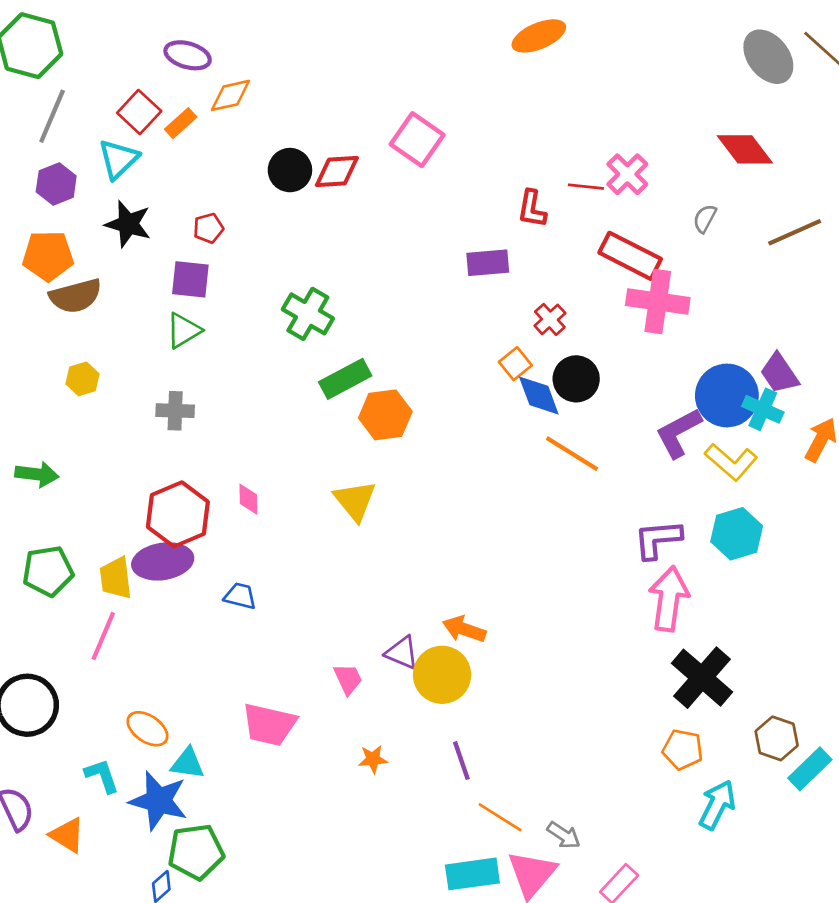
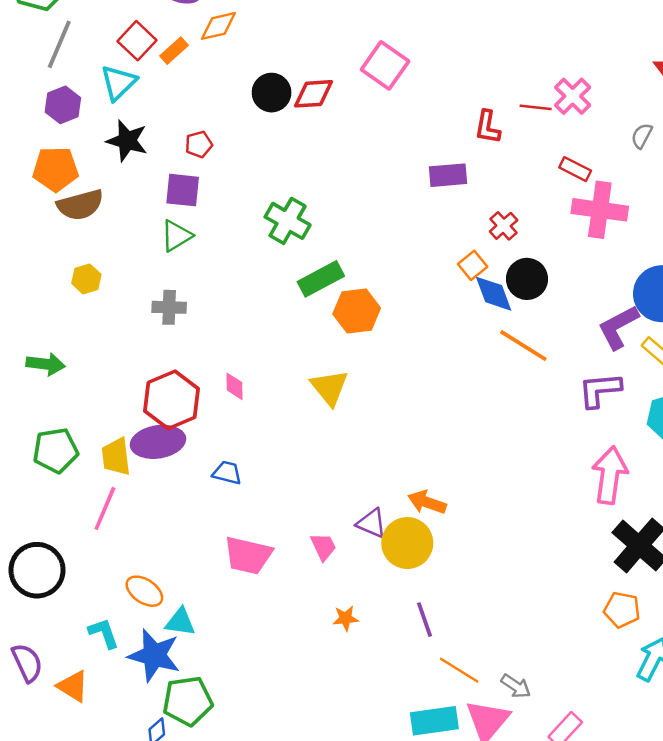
red rectangle: (630, 256) -> (575, 169), size x0.6
purple L-shape: (658, 539) -> (600, 390), moved
pink trapezoid: (269, 725) -> (248, 555), moved

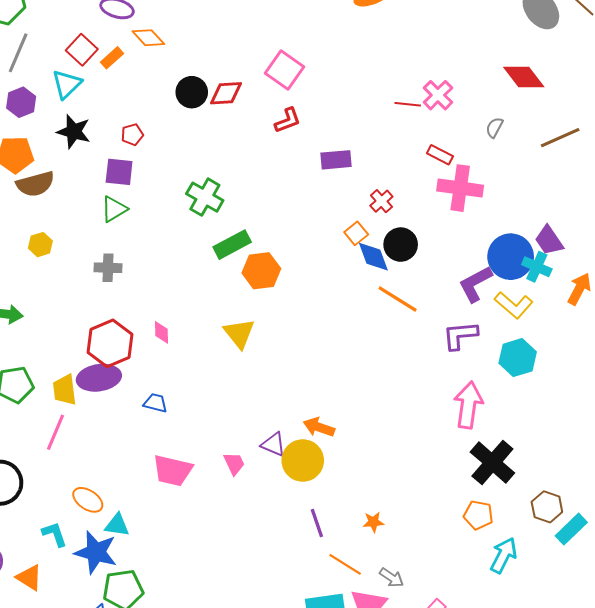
orange diamond: (218, 26) -> (148, 38), turned 60
red L-shape: (488, 127) -> (288, 120), moved, turned -120
orange star: (346, 618) -> (373, 522), moved

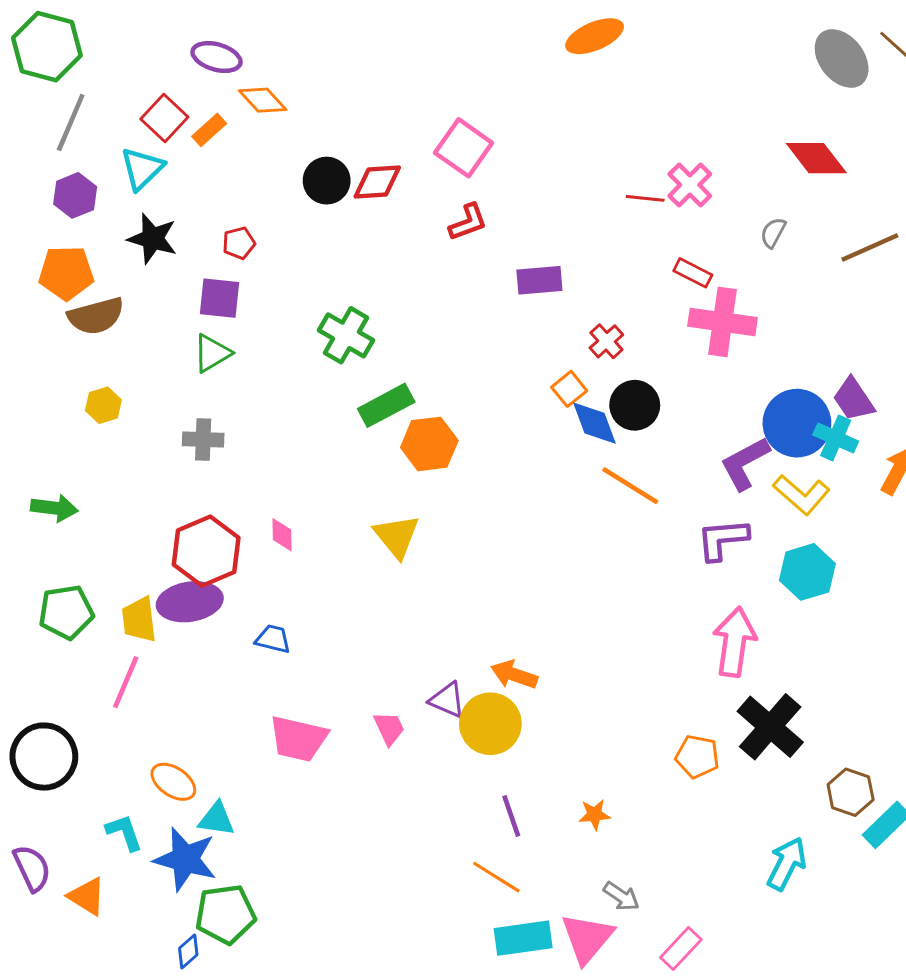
orange pentagon: (478, 515) -> (697, 757), moved
orange line: (345, 564) -> (496, 877), moved

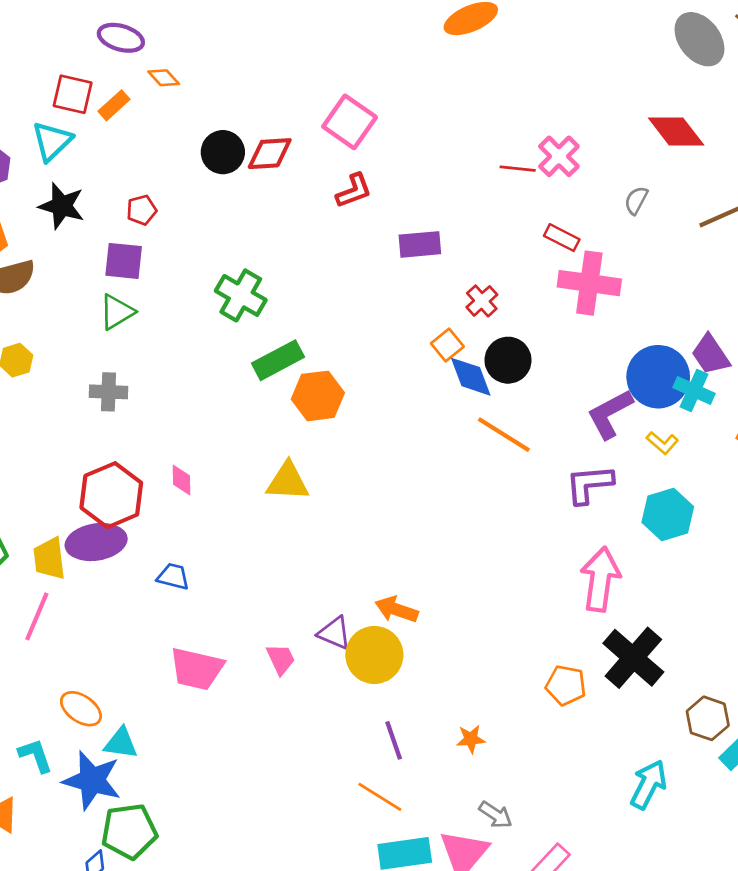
orange diamond: (263, 100) -> (164, 78), size x0.7
red square: (164, 118) -> (73, 94), turned -30
yellow L-shape: (801, 495) -> (662, 443), size x0.6
yellow triangle: (397, 536) -> (288, 481), turned -48

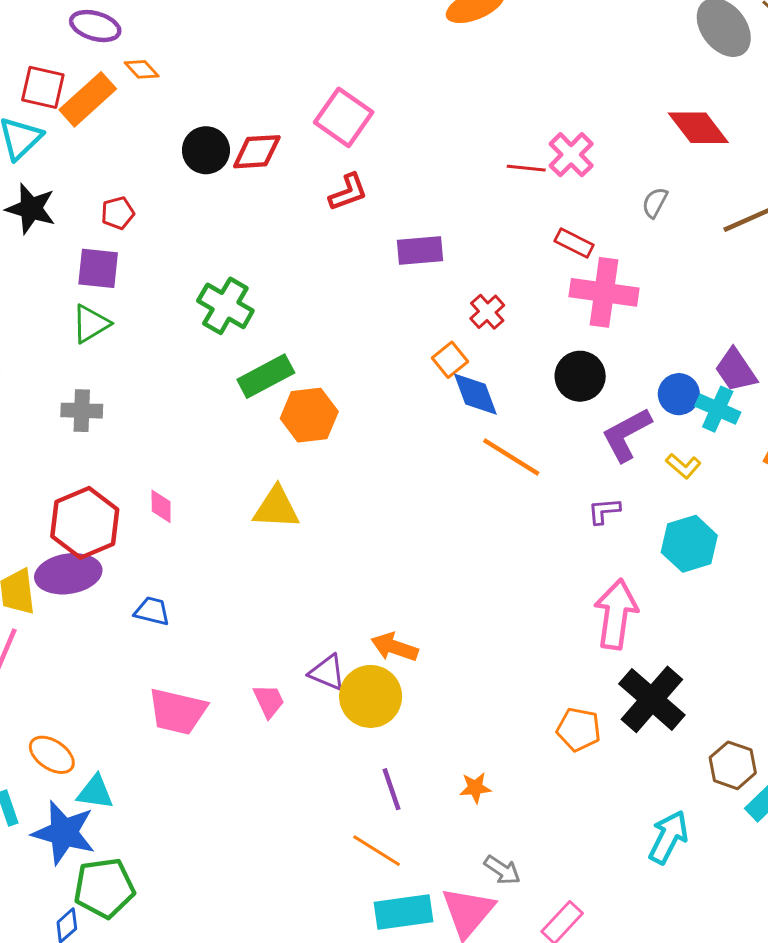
orange rectangle: (114, 105) -> (88, 99), size x1.6
black circle: (508, 360) -> (580, 376), moved
blue circle: (658, 377) -> (679, 394), size x0.6
purple L-shape: (589, 484) -> (604, 511), size x0.6

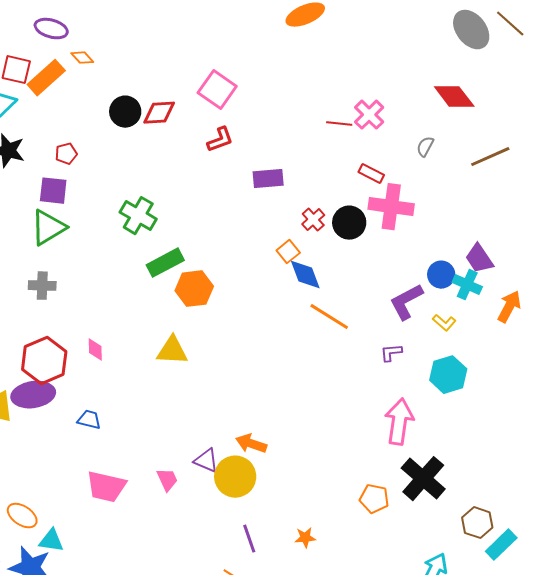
green triangle: (91, 324) -> (48, 228), size x1.4
black circle: (580, 376) -> (349, 223), moved

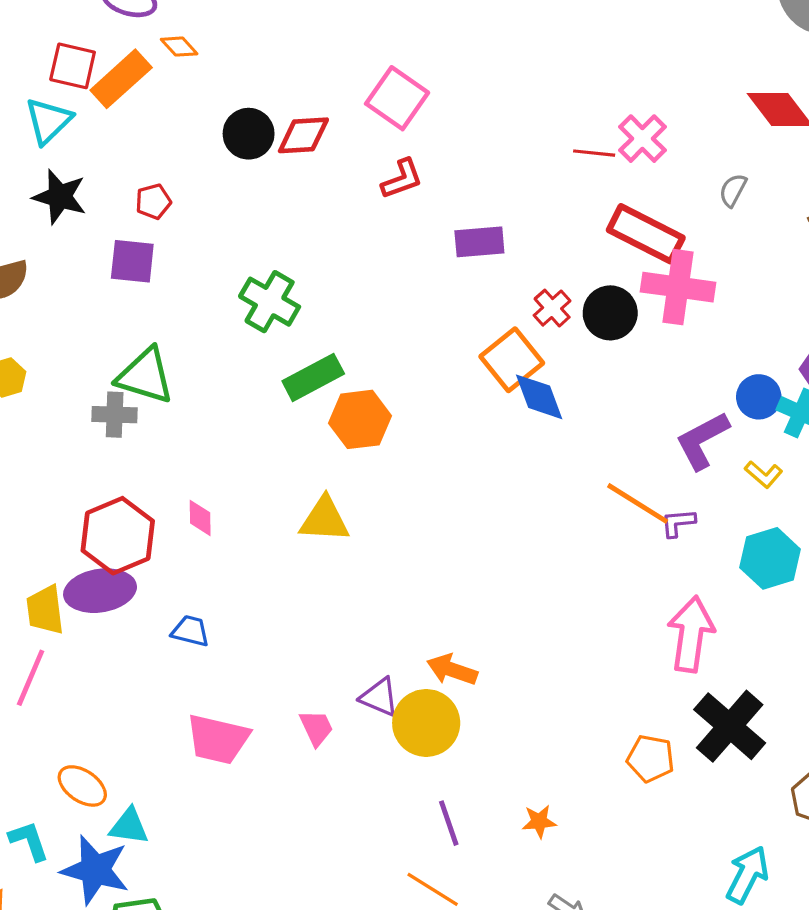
red rectangle: (371, 174) -> (646, 234), size x1.8
green triangle: (48, 228) -> (145, 376), moved, turned 48
orange square: (288, 252) -> (512, 360), size x1.6
orange line: (329, 317) -> (638, 503), moved

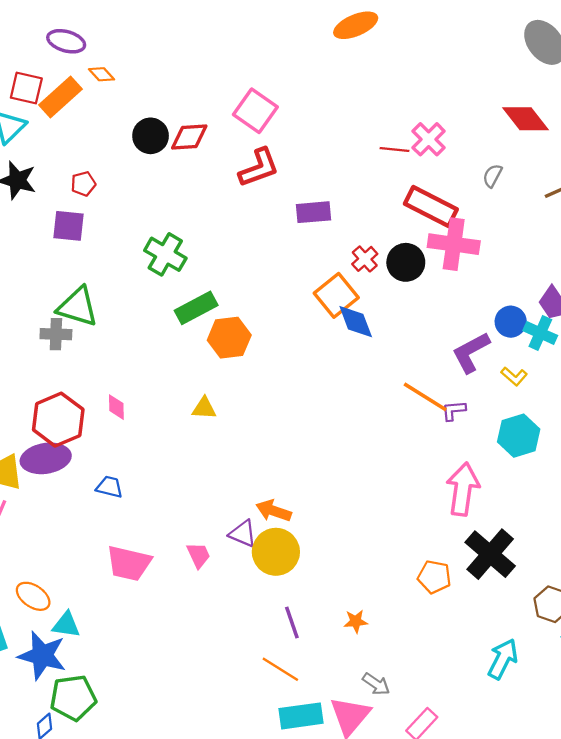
red L-shape: (402, 179) -> (259, 168), size x1.4
yellow triangle: (324, 520) -> (204, 408), size x0.7
orange arrow: (452, 670) -> (274, 511), moved

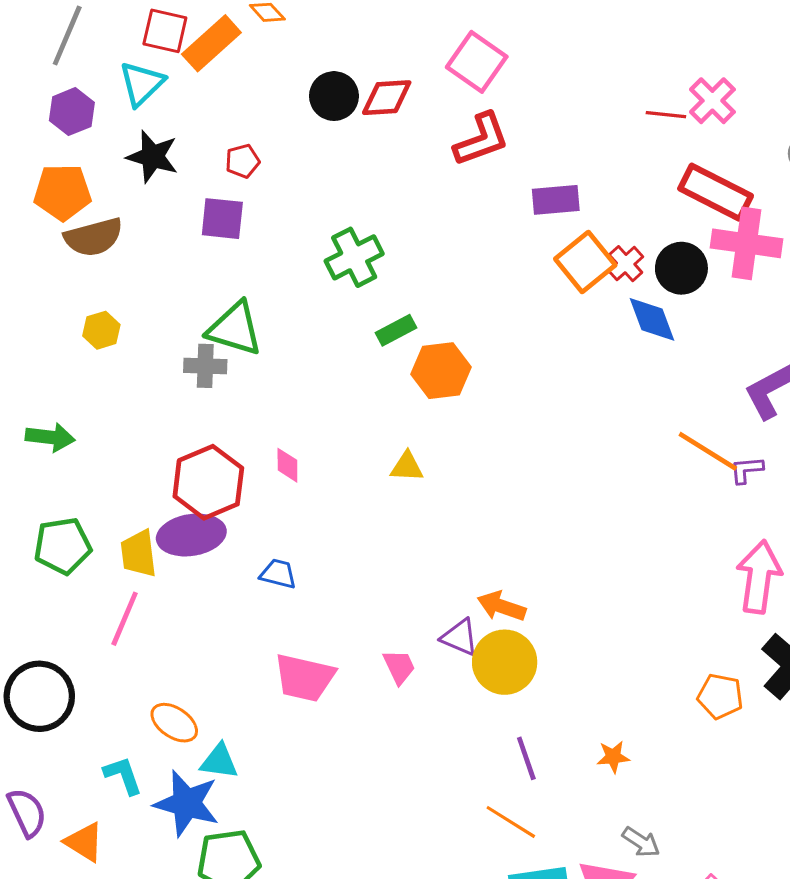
green cross: (165, 254) -> (354, 257), turned 33
orange square: (336, 295) -> (585, 262), moved
green rectangle: (196, 308) -> (396, 330), size x0.7
blue diamond: (356, 322) -> (652, 319), moved

